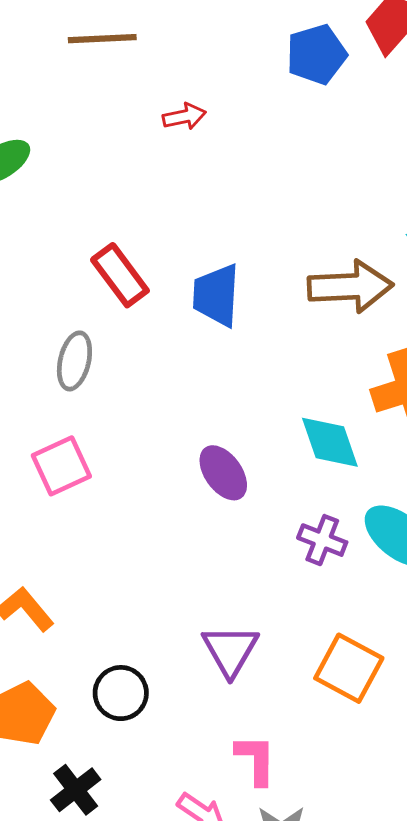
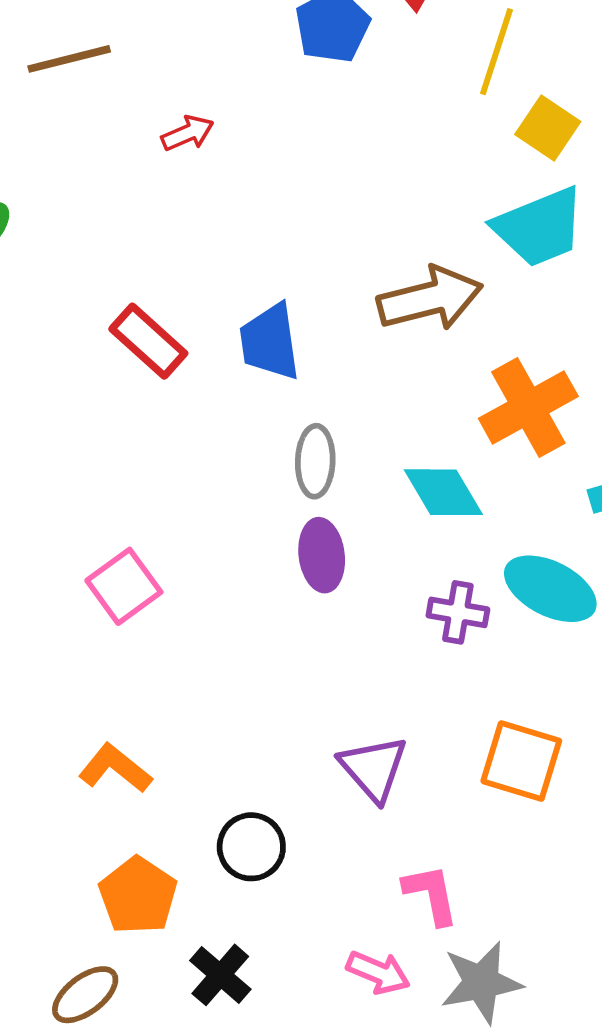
gray ellipse: (74, 361) -> (315, 461), moved
purple ellipse: (223, 473) -> (322, 555), turned 40

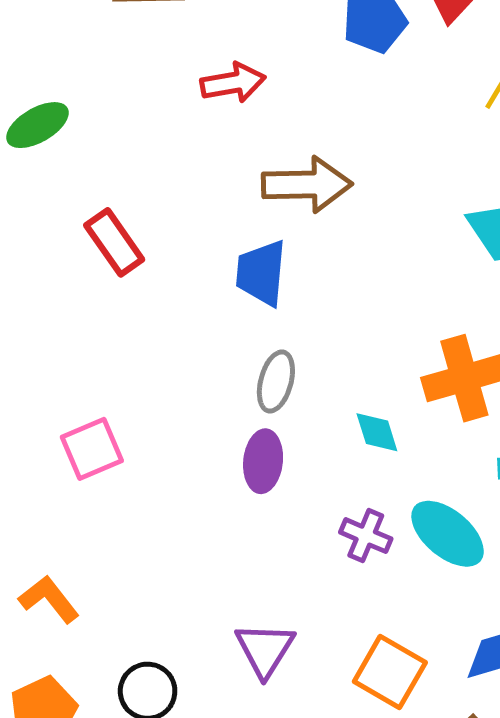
red arrow: (188, 133) -> (233, 83), size x1.4
brown arrow: (430, 299) -> (307, 185), moved
red rectangle: (148, 341) -> (114, 242), moved
cyan diamond: (443, 492) -> (377, 432), size x0.7

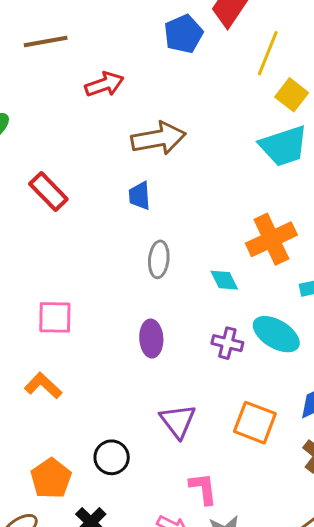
blue trapezoid: (261, 273) -> (140, 196), size x0.7
pink square: (92, 449) -> (55, 317), turned 33
purple ellipse: (263, 461) -> (151, 339), moved
orange L-shape: (49, 599) -> (43, 386), moved

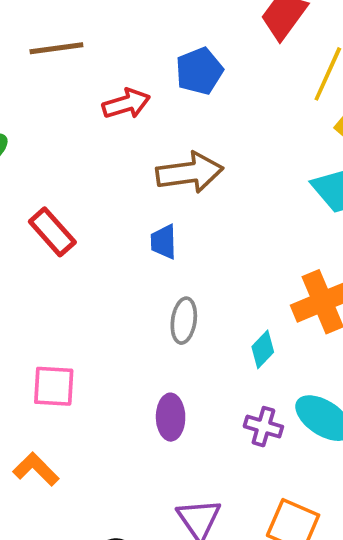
blue pentagon: (183, 34) -> (199, 71), moved
cyan diamond: (224, 280) -> (263, 349), turned 68

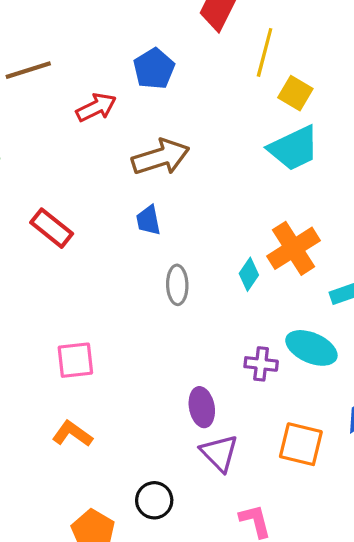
cyan diamond: (263, 349) -> (249, 274), moved
purple ellipse: (171, 417) -> (202, 407), moved

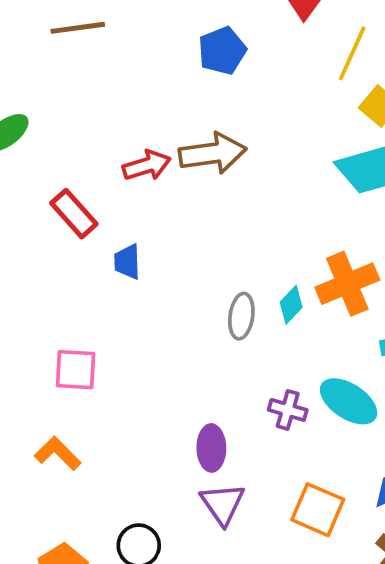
red arrow: (96, 107) -> (147, 166), moved
blue trapezoid: (148, 220) -> (127, 262), moved
gray ellipse: (177, 285) -> (241, 316), moved

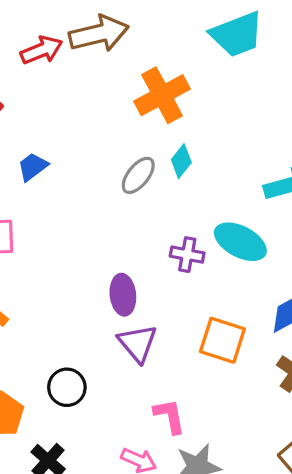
blue trapezoid: (127, 262) -> (33, 167), moved, turned 60
orange cross: (347, 284) -> (162, 95), moved
gray ellipse: (241, 316) -> (138, 175), turned 36

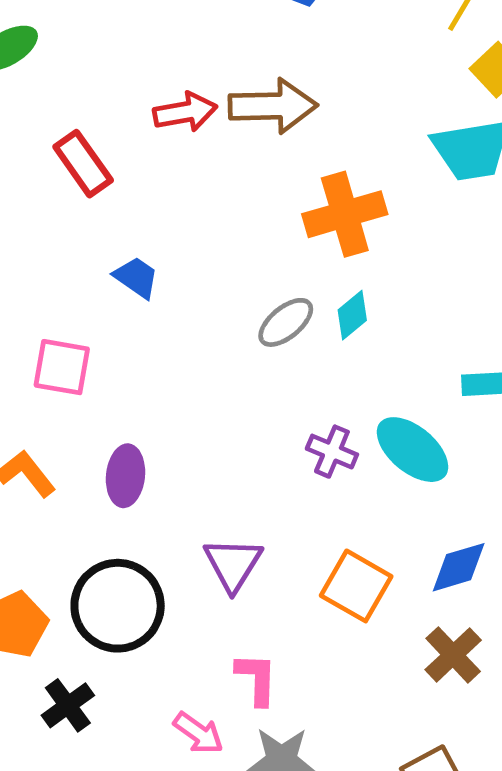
blue trapezoid: (33, 167) -> (136, 277), turned 60
purple ellipse: (123, 295) -> (125, 476), moved
black circle: (67, 387) -> (118, 606), size x1.6

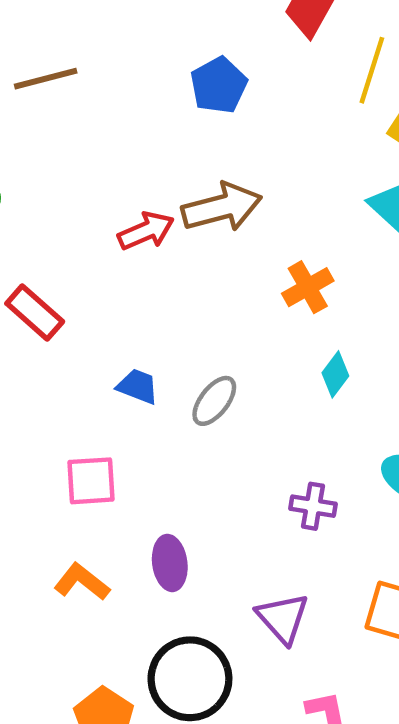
red rectangle: (83, 164) -> (35, 312), moved
orange cross: (345, 214) -> (308, 287), size x0.7
gray ellipse: (286, 322) -> (214, 401), moved
purple cross: (332, 452) -> (313, 506), moved

